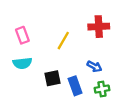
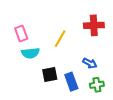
cyan semicircle: (22, 63) -> (30, 53), moved

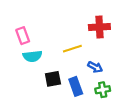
yellow line: (60, 39) -> (72, 49), moved, turned 42

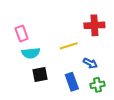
black square: (53, 79) -> (40, 75), moved

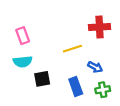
cyan semicircle: (31, 53) -> (23, 62), moved

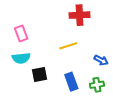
red cross: (99, 27) -> (80, 15), moved
blue arrow: (95, 67) -> (101, 60), moved

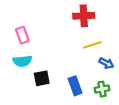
yellow line: (68, 46) -> (92, 45), moved

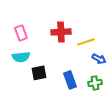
red cross: (84, 16) -> (61, 32), moved

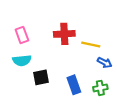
yellow line: (86, 42) -> (91, 45), turned 30

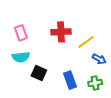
yellow line: (91, 45) -> (86, 42), turned -48
black square: (41, 77) -> (39, 73), turned 35

